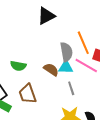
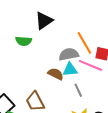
gray semicircle: (66, 52) -> (69, 54), turned -84
green semicircle: (18, 66) -> (24, 41), moved

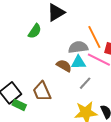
green semicircle: (24, 41) -> (35, 31), turned -63
gray line: (78, 90) -> (85, 83), turned 64

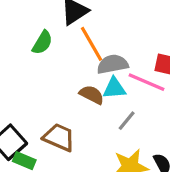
orange line: (94, 37) -> (92, 44), moved
brown trapezoid: (42, 91) -> (59, 137), turned 140

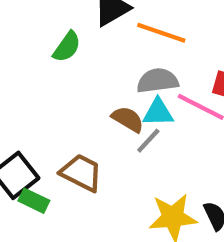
orange line: (92, 44) -> (161, 33), moved, turned -45
gray line: (127, 121) -> (148, 141), moved

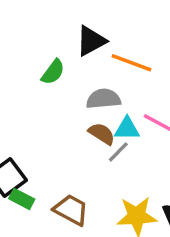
gray semicircle: (158, 81) -> (103, 99), moved
brown trapezoid: (81, 173) -> (71, 210), moved

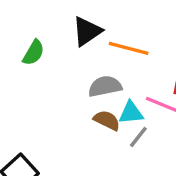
green semicircle: (53, 72) -> (34, 53), moved
gray line: (118, 152) -> (138, 137), moved

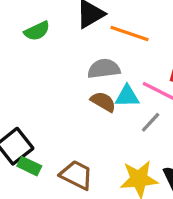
green semicircle: (34, 53) -> (37, 31), turned 30
gray line: (138, 137) -> (151, 122), moved

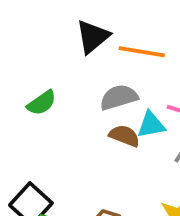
green semicircle: (37, 31) -> (42, 103), moved

